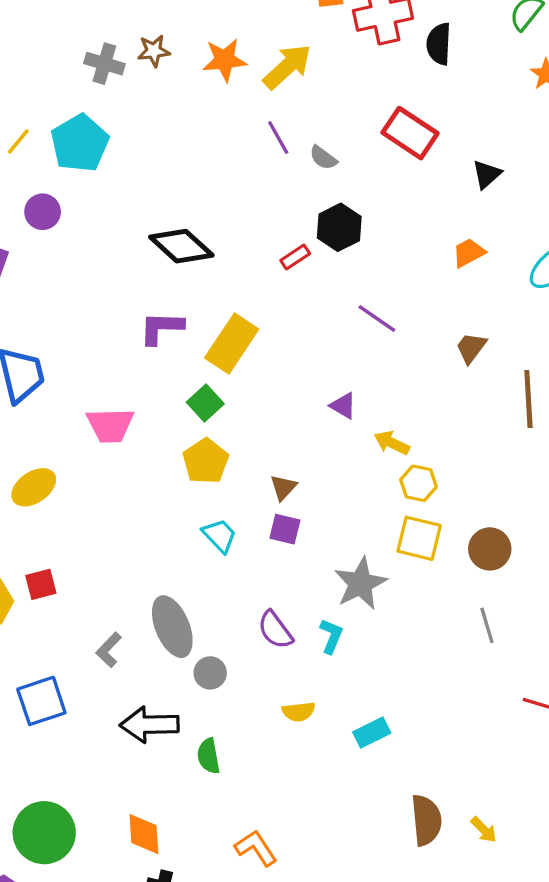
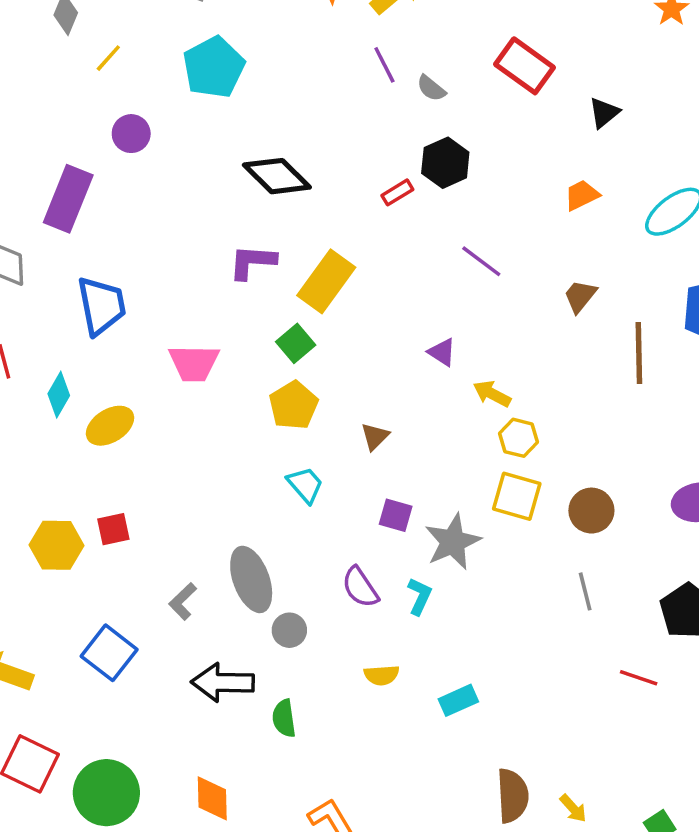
cyan pentagon: (80, 143) -> (214, 67), moved
purple square: (285, 529) -> (396, 515), moved
blue square: (41, 701) -> (109, 653), turned -36

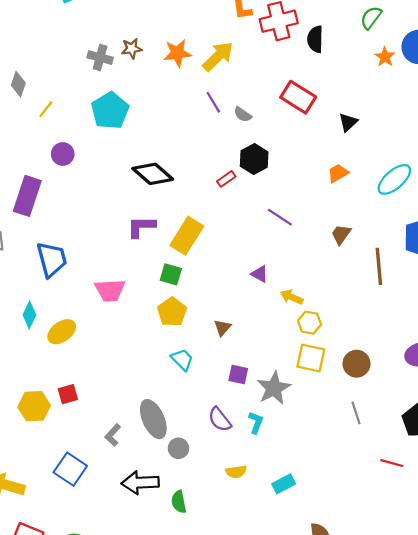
green square: (296, 343) -> (171, 274), turned -30

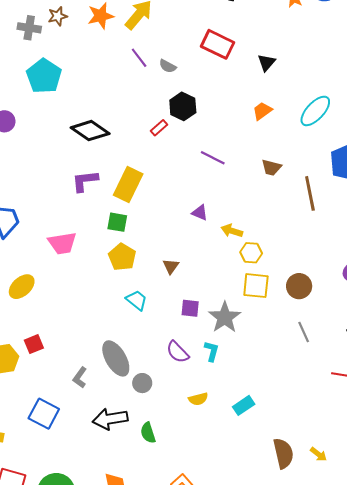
brown trapezoid: (341, 234) -> (271, 167), turned -105

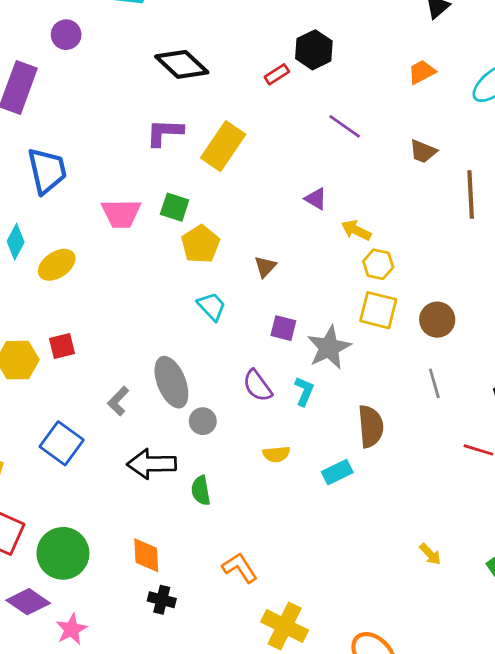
green square: (117, 222) -> (175, 207), moved
brown semicircle: (283, 453) -> (371, 426), moved

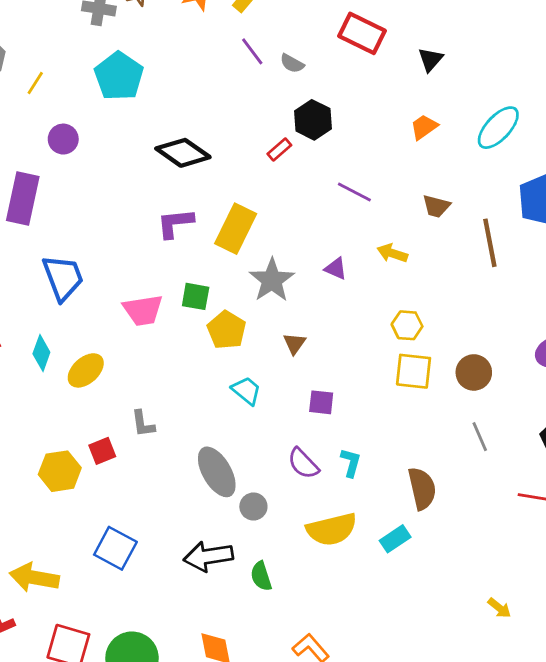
yellow arrow: (356, 230) -> (392, 253), moved
gray star: (329, 348) -> (272, 280), moved
gray L-shape: (118, 401) -> (143, 424), moved, turned -44
yellow semicircle: (276, 454) -> (332, 529), size x1.8

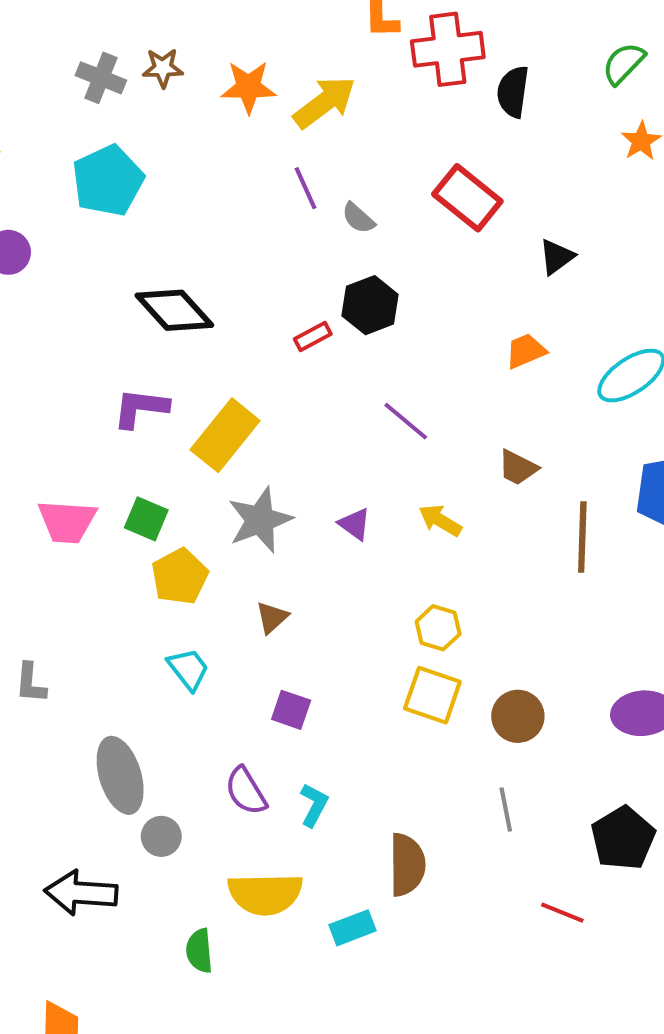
green semicircle: (261, 576) -> (199, 951), moved

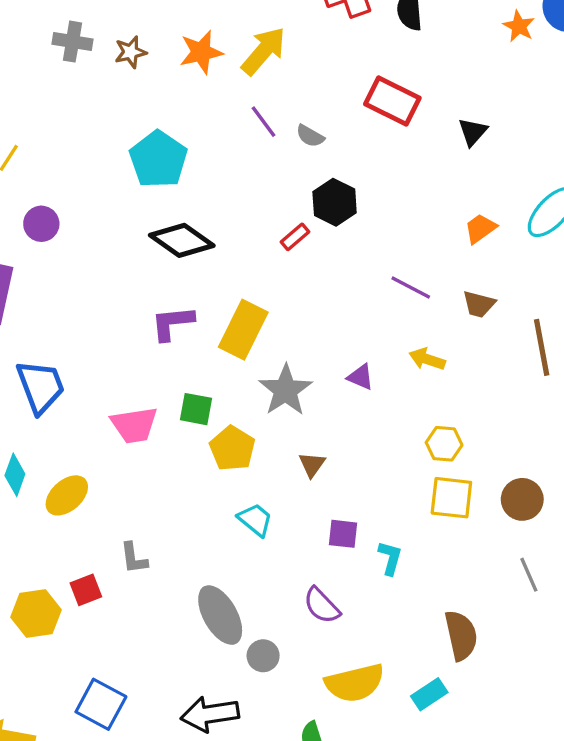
gray cross: (101, 78) -> (72, 42), moved
cyan pentagon: (108, 181) -> (158, 159), moved
orange trapezoid: (526, 351) -> (480, 228), moved
purple line: (406, 421) -> (411, 288), moved
cyan L-shape: (314, 805) -> (390, 558), moved

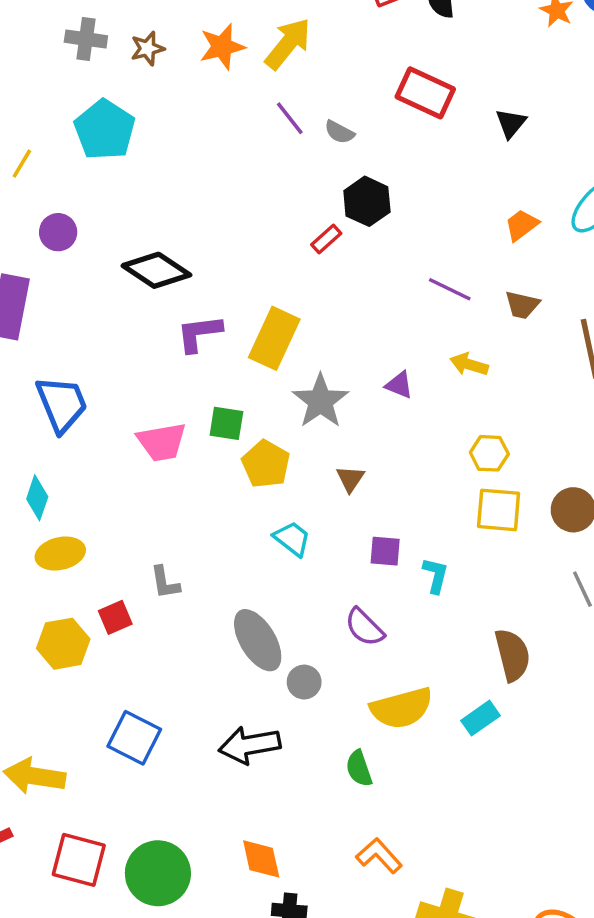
cyan pentagon: (158, 159) -> (105, 130), moved
black diamond: (182, 240) -> (156, 270), moved
yellow ellipse: (67, 495) -> (60, 554), moved, turned 30

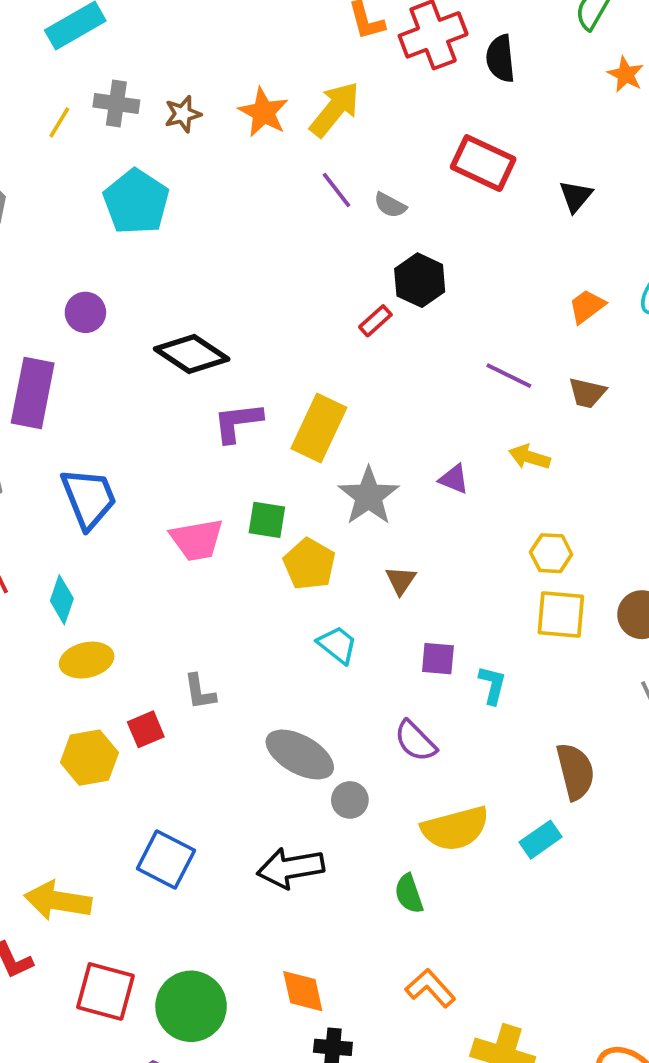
orange star: (222, 47) -> (264, 112), turned -30
yellow line: (22, 164) -> (59, 122), moved
gray ellipse: (258, 640) -> (300, 755), turned -30

